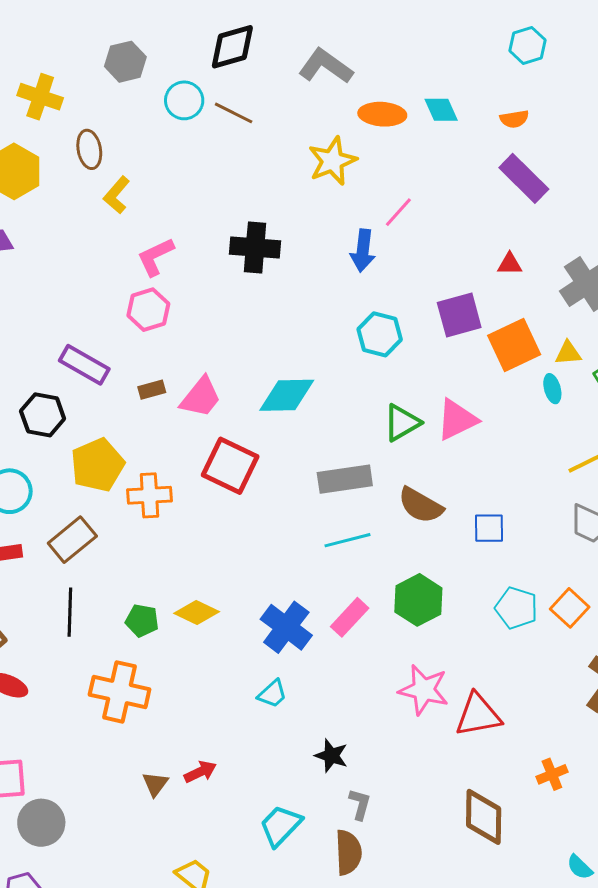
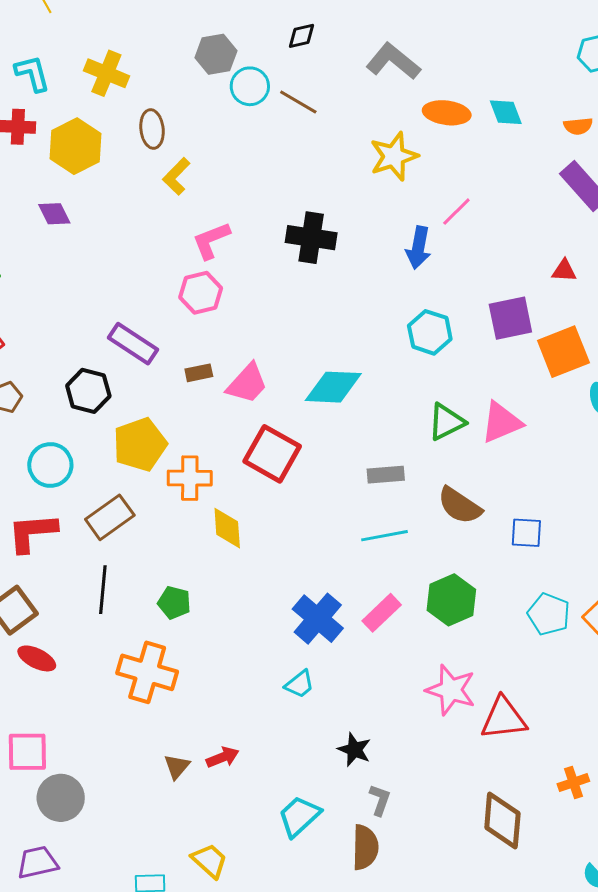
black diamond: (232, 47) -> (301, 36), size x0.6
gray hexagon: (125, 62) -> (216, 54), moved
gray rectangle: (345, 479) -> (386, 475), size x0.7
yellow diamond: (197, 612) -> (227, 528), moved, turned 57

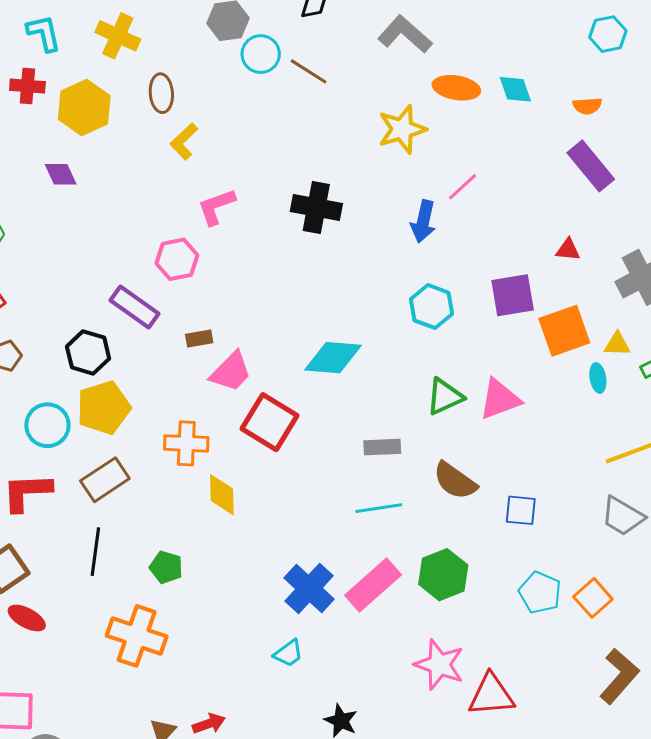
pink hexagon: (201, 293) -> (177, 259), moved
pink trapezoid: (247, 383) -> (231, 372), moved
yellow pentagon: (140, 444) -> (104, 408), moved
pink rectangle: (382, 613) -> (373, 585), size x1.4

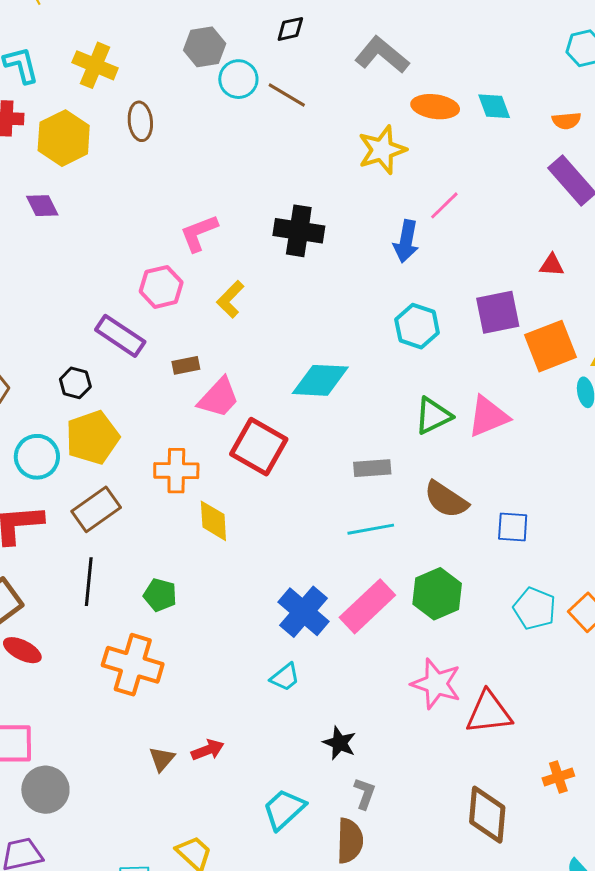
yellow L-shape: (184, 141) -> (230, 299), moved
black hexagon: (88, 353) -> (75, 383), size x0.7

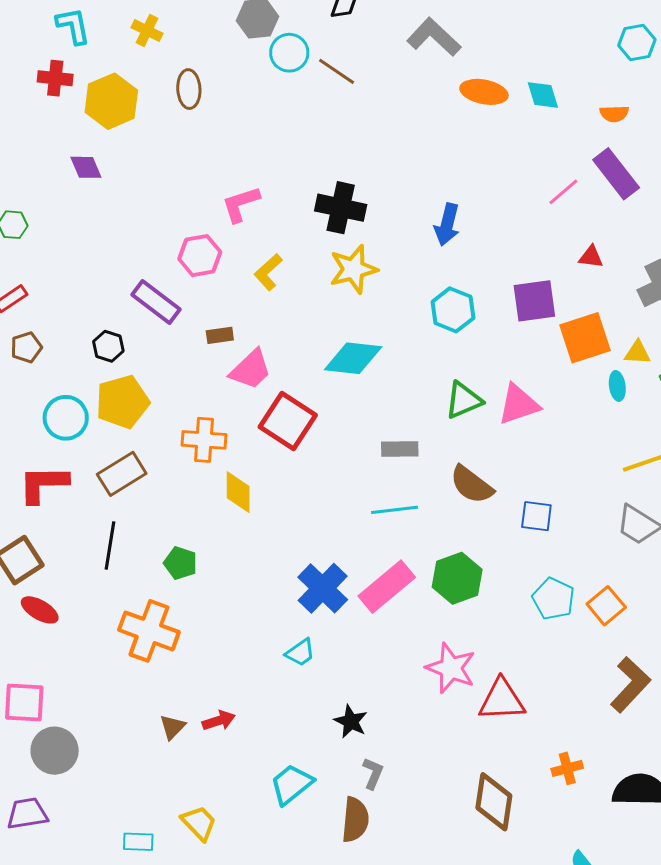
yellow cross: (95, 65) -> (147, 30), size x0.7
yellow star: (382, 150) -> (353, 269), moved
pink line: (444, 205) -> (563, 192), moved

